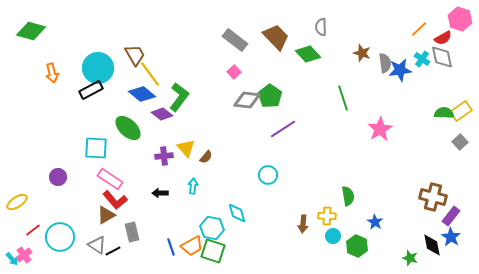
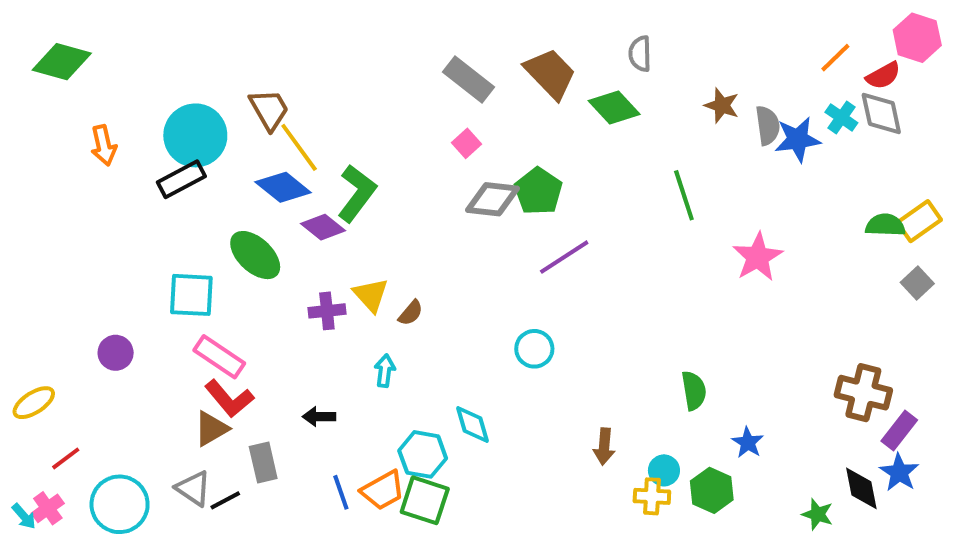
black arrow: (160, 193) -> (319, 417), moved
yellow cross: (327, 216) -> (652, 496), moved
cyan circle: (60, 237) -> (120, 504), moved

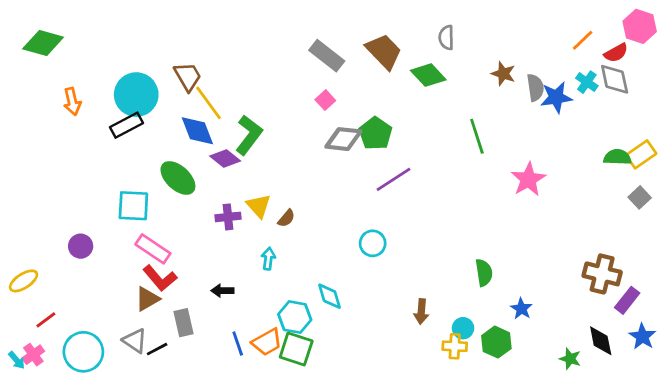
blue diamond: (283, 187) -> (197, 131), turned 30
blue star: (899, 472) -> (642, 337), moved

